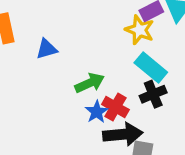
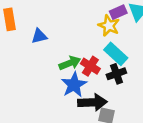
red cross: (115, 107) -> (90, 66), moved
blue star: (97, 112) -> (74, 85), size x1.5

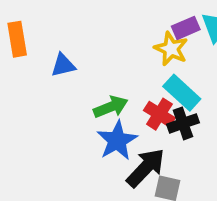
red cross: (90, 66) -> (159, 114), moved
black arrow: (92, 102) -> (146, 168), turned -44

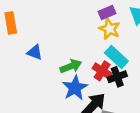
purple rectangle: (186, 28) -> (107, 13), moved
blue triangle: (63, 65) -> (35, 52), moved, turned 35

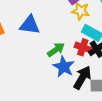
blue triangle: (35, 52) -> (30, 25), moved, size x1.5

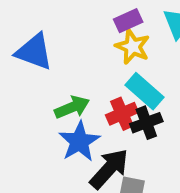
red cross: (83, 47) -> (122, 114), turned 35

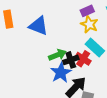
red cross: (122, 114) -> (83, 59), turned -35
black cross: (146, 123) -> (71, 60), moved

